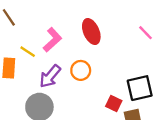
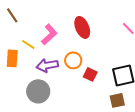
purple arrow: (50, 76) -> (47, 65), turned 40
red square: (114, 103) -> (90, 74), moved

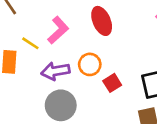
red square: (90, 74) -> (112, 83), turned 32
gray circle: (38, 91) -> (61, 105), moved

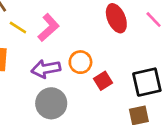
red ellipse: (102, 21) -> (116, 18), moved
yellow line: (30, 43) -> (18, 28), moved

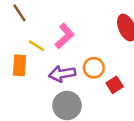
yellow line: (18, 28) -> (37, 46), moved

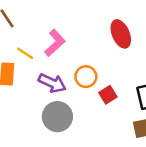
purple arrow: (62, 74) -> (52, 83), turned -145

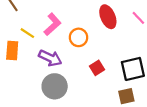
orange circle: (86, 77) -> (79, 37), moved

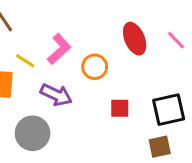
red square: (97, 68) -> (120, 108), turned 32
gray circle: (55, 86) -> (33, 133), moved

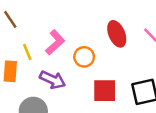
yellow line: (25, 61) -> (27, 52), turned 35
red square: (120, 108) -> (105, 91), size x1.5

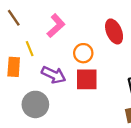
pink L-shape: (55, 42) -> (56, 26), moved
red square: (105, 91) -> (87, 79), moved

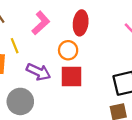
red ellipse: (114, 31) -> (81, 23), moved, turned 30

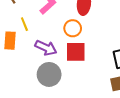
gray circle: (20, 101) -> (49, 74), moved

